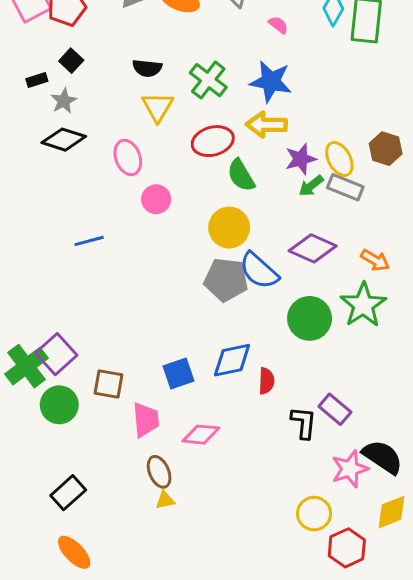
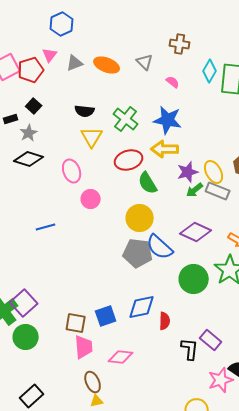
brown square: (108, 384) -> (76, 323), moved

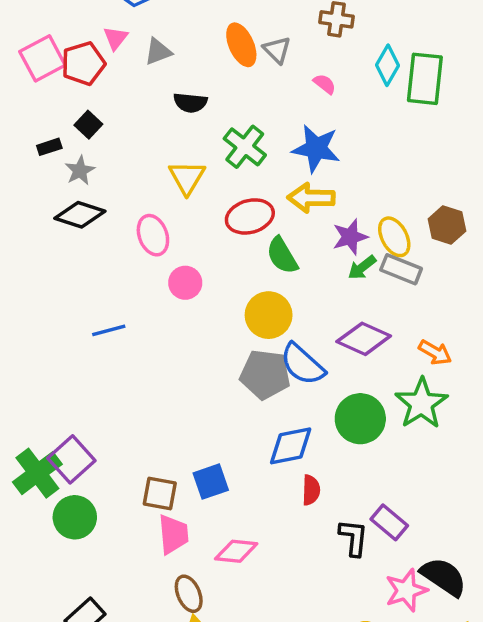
orange ellipse: (107, 65) -> (241, 45), moved, turned 45
black semicircle: (85, 111) -> (190, 103), moved
blue diamond: (142, 307) -> (291, 446), moved

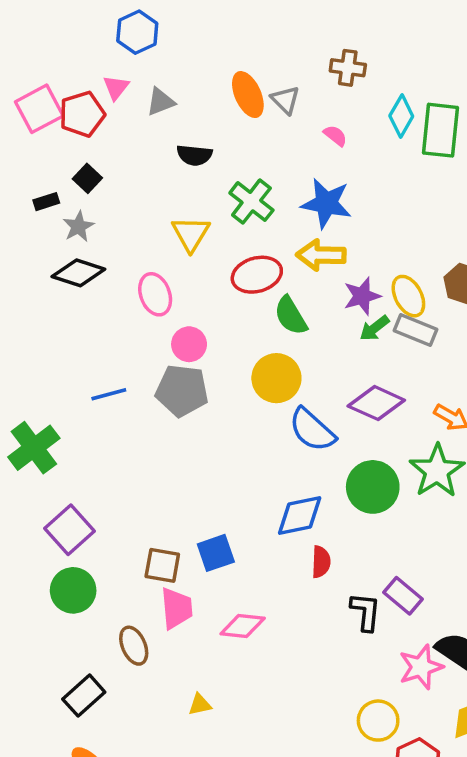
gray pentagon: (265, 375) -> (182, 391), moved
green cross: (37, 473) -> (34, 448), moved
brown ellipse: (189, 594) -> (134, 646), moved

